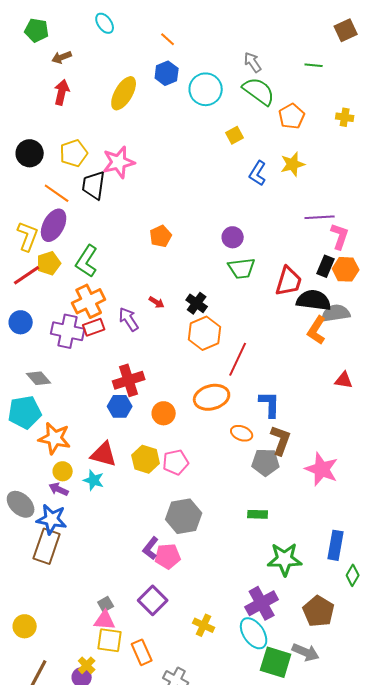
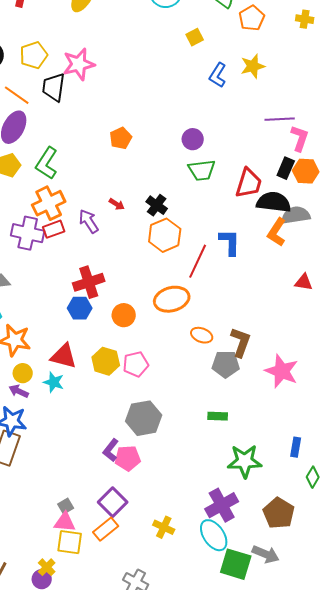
blue L-shape: (270, 404) -> (230, 242), moved
blue rectangle: (336, 545) -> (296, 447), size x0.7
orange rectangle: (142, 652) -> (106, 529), moved, turned 75

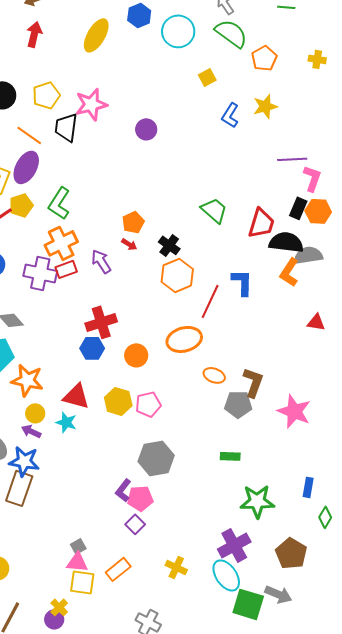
orange pentagon: (121, 138) -> (133, 222), moved
purple circle: (193, 139) -> (146, 129), moved
green trapezoid: (202, 170) -> (214, 210), turned -132
purple square: (113, 502) -> (135, 524), moved, size x0.7

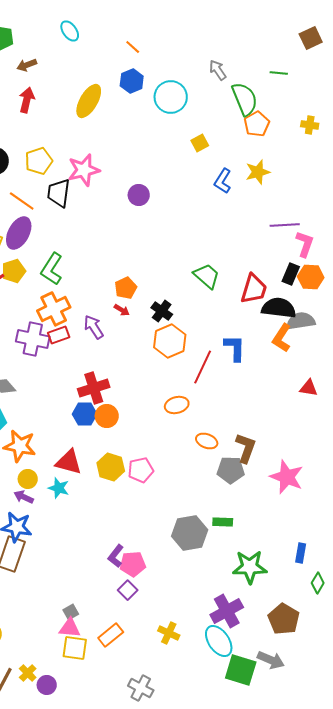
green semicircle: (231, 33) -> (245, 99), moved, turned 32
orange ellipse: (184, 339) -> (177, 405), size x0.7
orange circle: (136, 355) -> (107, 416), moved
gray hexagon: (156, 458) -> (190, 533), moved
yellow cross: (59, 607) -> (28, 673), moved

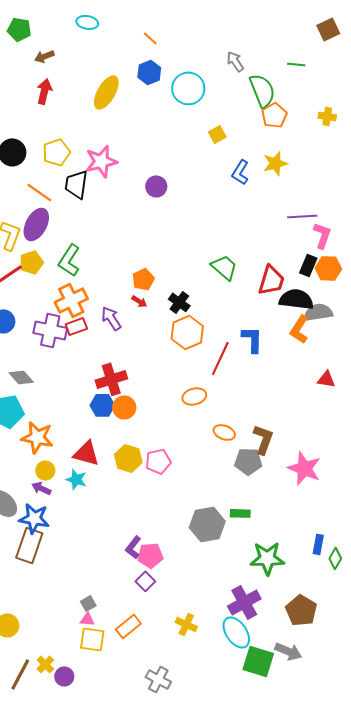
cyan ellipse: (70, 31) -> (87, 22), turned -45
green diamond: (318, 583) -> (335, 558), moved
pink triangle: (70, 628) -> (87, 619), size x0.7

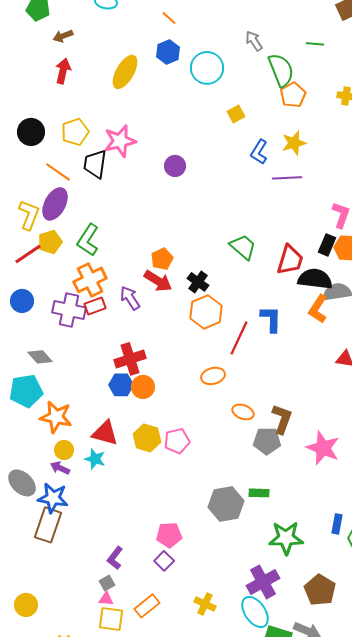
purple line: (302, 216) -> (287, 178), moved
red arrow: (139, 301) -> (158, 281), size x1.8
purple L-shape: (133, 547) -> (115, 558), moved

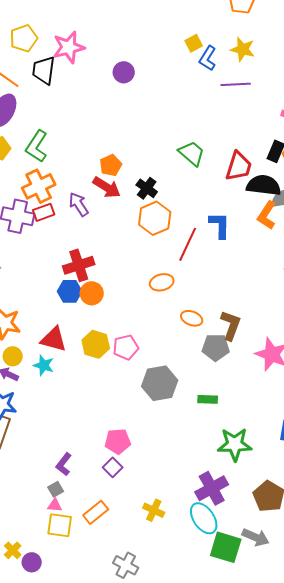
yellow square: (236, 114) -> (194, 43), moved
yellow star: (294, 143) -> (243, 49), turned 30
gray hexagon: (226, 504) -> (160, 383), moved

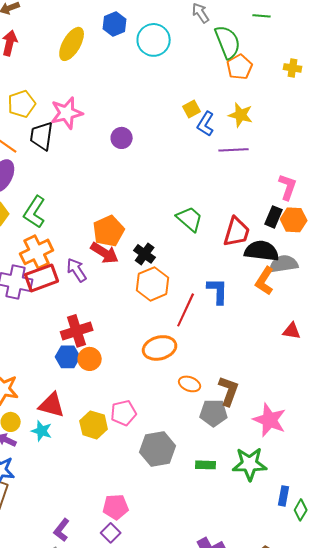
orange pentagon: (111, 165) -> (109, 231), size x1.4
red rectangle: (44, 212) -> (42, 278), size x1.5
orange ellipse: (162, 282) -> (160, 348), size x1.4
yellow hexagon: (96, 344) -> (94, 425), moved
green star: (235, 444) -> (250, 464), moved

